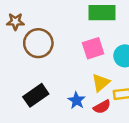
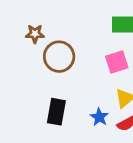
black rectangle: (36, 95) -> (56, 112), turned -45

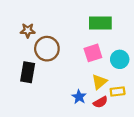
black rectangle: (56, 112) -> (28, 72), moved

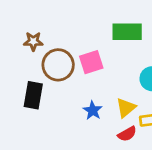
pink square: (93, 53) -> (91, 62), moved
blue star: (79, 97) -> (93, 110), moved

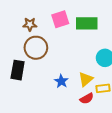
brown star: (33, 41) -> (30, 24), moved
pink square: (91, 62) -> (60, 19), moved

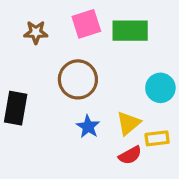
brown circle: (36, 48) -> (78, 79), moved

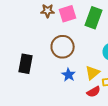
green rectangle: (130, 31) -> (94, 18), turned -70
brown star: (36, 32) -> (48, 11), moved

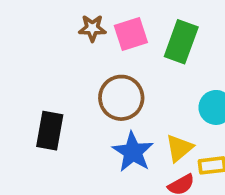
blue star: (69, 75) -> (133, 152), size x1.5

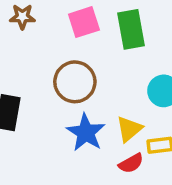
brown star: (92, 28) -> (22, 17), moved
green rectangle: (181, 42) -> (131, 29), turned -30

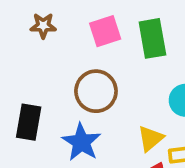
blue star: (86, 133) -> (81, 142), moved

